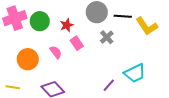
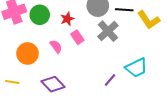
gray cross: (107, 37) -> (108, 31), size x1.5

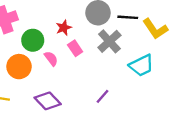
green circle: (40, 15) -> (33, 40), moved
cyan trapezoid: (136, 68) -> (141, 65), moved
purple line: (110, 80) -> (103, 96), moved

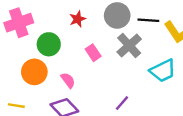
red star: (64, 28) -> (78, 19), moved
pink semicircle: (51, 59) -> (68, 80), moved

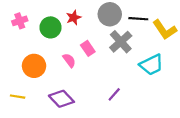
pink cross: (19, 23) -> (20, 21), size x0.6
green circle: (49, 44) -> (50, 27), moved
pink semicircle: (68, 80) -> (69, 60), moved

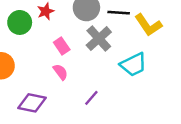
pink semicircle: (69, 60) -> (60, 72), moved
purple diamond: (61, 99) -> (32, 103), turned -35

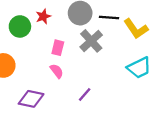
pink rectangle: (62, 46) -> (58, 48), turned 48
cyan trapezoid: (133, 65) -> (139, 68), moved

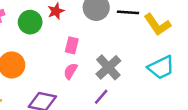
gray cross: (91, 41) -> (108, 67), moved
pink semicircle: (57, 71) -> (70, 71), turned -112

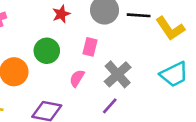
green circle: (30, 22) -> (47, 51), moved
pink rectangle: (72, 45) -> (90, 47), moved

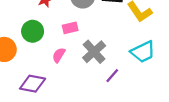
pink rectangle: (90, 47) -> (70, 28), turned 63
purple line: (110, 106) -> (112, 76), moved

